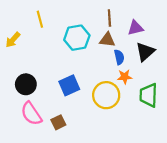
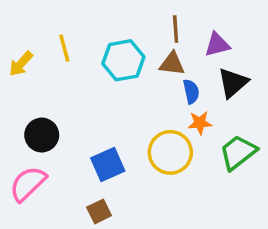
yellow line: (40, 19) -> (64, 48), moved
blue square: (69, 85) -> (108, 165), moved
green trapezoid: (149, 95) -> (238, 152), turned 50
pink semicircle: (31, 114) -> (28, 184), moved, turned 80
brown square: (58, 122) -> (99, 211), moved

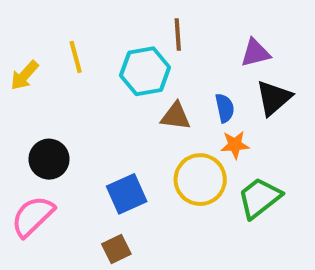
brown line: (176, 29) -> (178, 34), moved
brown triangle: (172, 64) -> (176, 116), moved
green trapezoid: (238, 152) -> (259, 198), moved

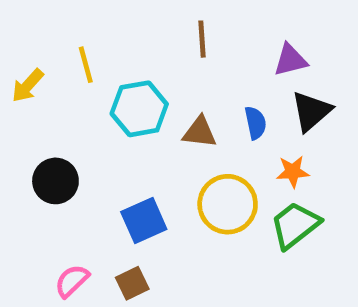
cyan hexagon: (145, 71) -> (139, 109), moved
orange star: (235, 145) -> (293, 172), moved
pink semicircle: (33, 216) -> (72, 281), moved, size x0.7

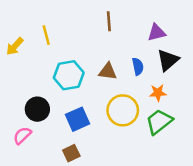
cyan hexagon: (139, 109) -> (69, 75), moved
black circle: (55, 181) -> (37, 109), moved
pink semicircle: (72, 281) -> (22, 135), moved

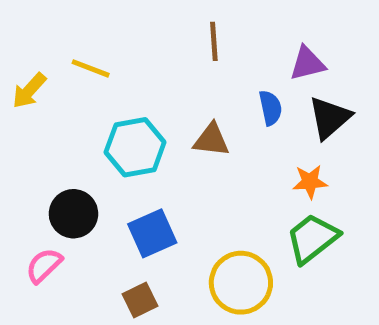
yellow line: (46, 35) -> (91, 68), turned -54
blue semicircle: (138, 66) -> (270, 108), moved
yellow circle: (123, 110) -> (241, 283), moved

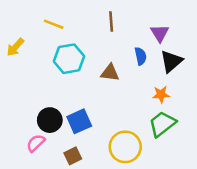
purple triangle: (307, 63) -> (160, 33), turned -48
yellow line: (91, 68) -> (54, 24), moved
cyan hexagon: (135, 147) -> (69, 59), moved
black circle: (73, 214) -> (50, 120), moved
pink semicircle: (44, 265) -> (36, 143), moved

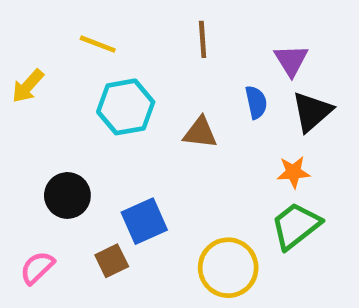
black circle: (50, 120) -> (67, 195), moved
pink semicircle: (36, 143) -> (37, 268), moved
brown square: (73, 156) -> (112, 261), moved

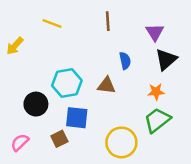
blue semicircle: (256, 102) -> (125, 61), moved
cyan hexagon: (126, 107) -> (67, 83), moved
brown triangle: (200, 133) -> (107, 85), moved
blue square: (144, 221) -> (77, 118), turned 30

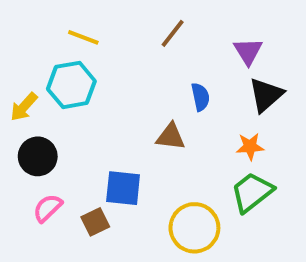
brown line: (108, 21) -> (173, 33), turned 42
yellow arrow: (15, 46) -> (24, 107), moved
cyan hexagon: (67, 83) -> (71, 85), moved
black circle: (36, 104) -> (38, 156), moved
pink semicircle: (20, 142) -> (48, 208), moved

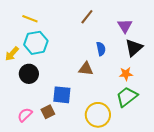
yellow line: (83, 37) -> (30, 19), moved
black circle: (38, 156) -> (29, 74), moved
pink semicircle: (48, 208) -> (25, 115), moved

